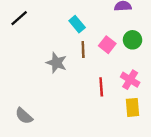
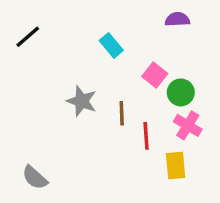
green circle: (133, 40) -> (181, 92), moved
brown line: (83, 49) -> (122, 113), moved
yellow rectangle: (133, 107) -> (176, 165), moved

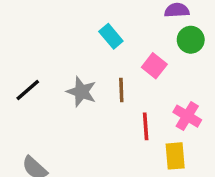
black line: (28, 37) -> (28, 90), moved
green circle: (181, 92) -> (191, 40), moved
brown line: (122, 113) -> (121, 90), moved

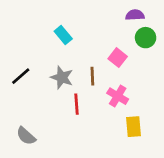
cyan rectangle: (111, 36) -> (63, 35), moved
pink cross: (187, 116) -> (118, 96), moved
red line: (146, 126) -> (76, 104), moved

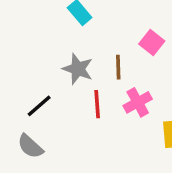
black line: (21, 76) -> (39, 106), moved
pink cross: (118, 96) -> (138, 102), moved, turned 30

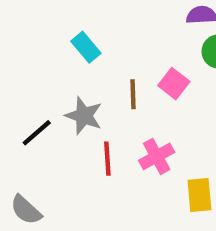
brown line: (118, 67) -> (133, 94), moved
black line: (39, 106) -> (37, 133), moved

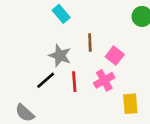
pink square: (174, 84) -> (115, 56), moved
black line: (37, 133) -> (46, 80), moved

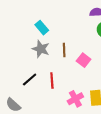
gray star: (60, 56) -> (41, 49), moved
pink cross: (104, 80) -> (75, 99), moved

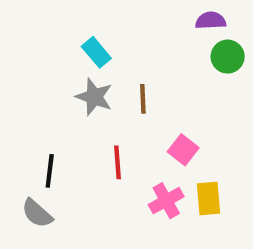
pink square: (84, 60) -> (183, 150), moved
black line: (30, 79) -> (50, 171), moved, turned -42

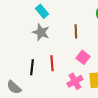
brown line: (143, 99) -> (76, 31), moved
black line: (50, 171) -> (32, 67), moved

